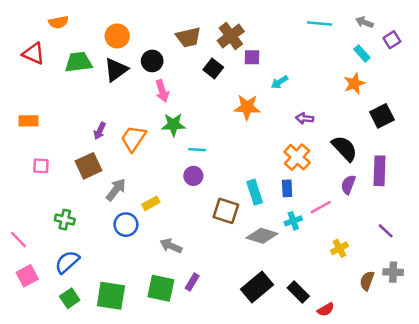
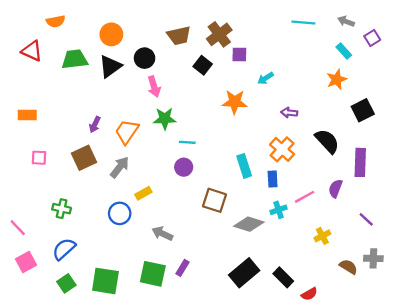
purple semicircle: (348, 185) -> (335, 188), moved
gray arrow: (116, 190) -> (120, 167), moved
cyan rectangle: (255, 192) -> (244, 166), moved
brown semicircle: (367, 281) -> (348, 267), turned 102

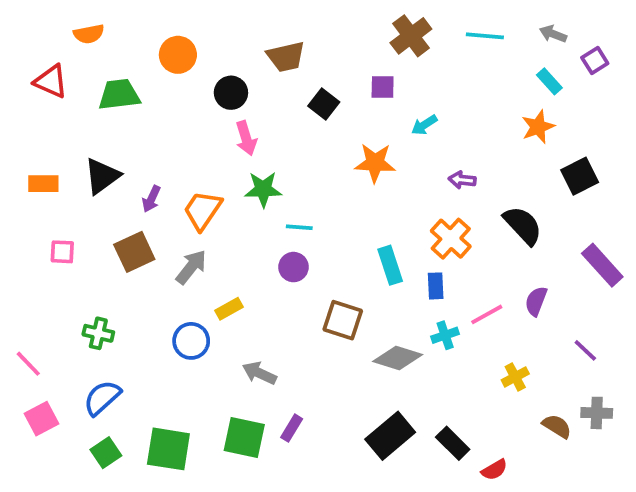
brown cross: (219, 34) -> (411, 36), moved
black triangle: (110, 66) -> (102, 176), moved
purple rectangle: (360, 162) -> (602, 265), moved, turned -44

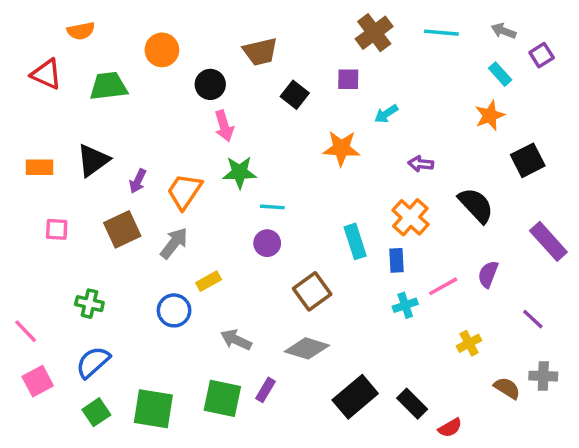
brown square: (343, 320) -> (312, 291), turned 36
gray diamond: (398, 358) -> (307, 348), moved

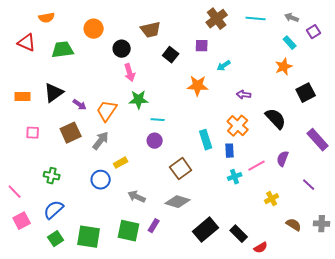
purple arrow: (138, 181) -> (80, 105), turned -80
gray cross: (543, 376) -> (322, 224), moved

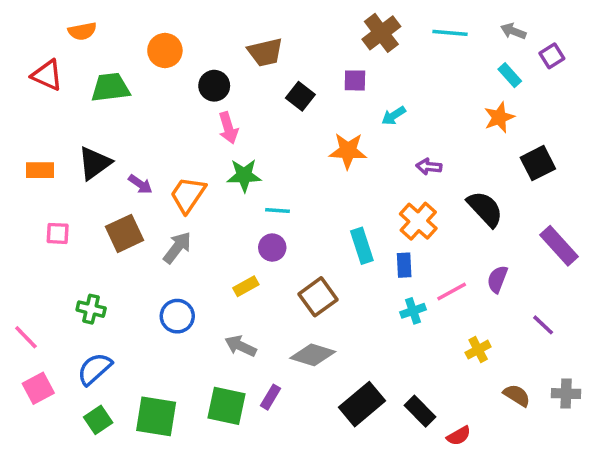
yellow rectangle: (121, 163) -> (246, 286), moved

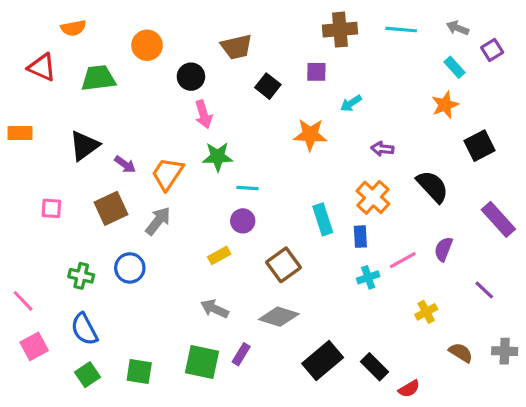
brown cross: (381, 33) -> (340, 30), turned 32
orange rectangle: (40, 170) -> (20, 133), moved
blue circle: (177, 316) -> (130, 268), moved
blue semicircle: (95, 369) -> (84, 329), turned -76
green square: (156, 416) -> (139, 371), size x0.7

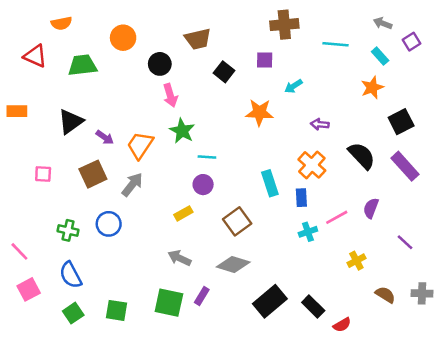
cyan line: (401, 30) -> (335, 44), moved
green star: (218, 157) -> (182, 131), turned 30
purple rectangle: (498, 219) -> (405, 166), moved

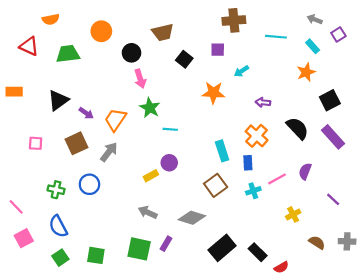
purple circle: (203, 185) -> (169, 163), moved
brown square: (237, 221) -> (216, 185), moved

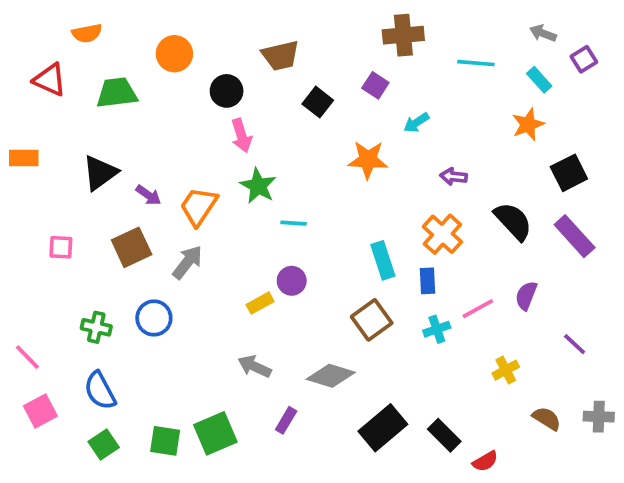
purple square: (218, 50) -> (375, 85), turned 32
green square: (139, 249) -> (215, 433), moved, turned -35

